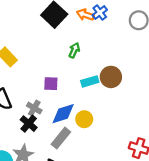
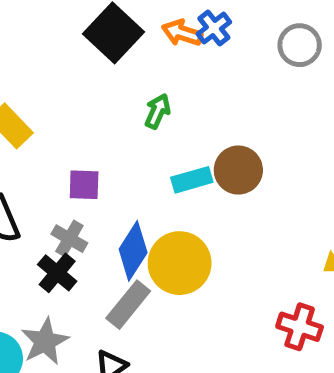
purple square: (51, 84) -> (84, 185), moved
blue diamond: (63, 114) -> (133, 251), turned -40
yellow circle: (84, 119) -> (180, 263), size x1.6

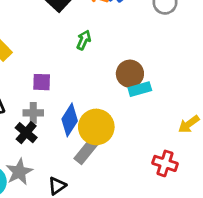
cyan rectangle: (192, 180) -> (140, 89), moved
gray cross: (69, 239) -> (33, 113), turned -30
gray rectangle: (128, 305) -> (86, 151), moved

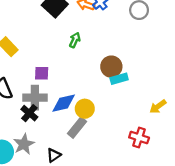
gray cross: (33, 113) -> (35, 98), size x1.5
blue diamond: (70, 120) -> (64, 103), turned 45
yellow circle: (96, 127) -> (85, 109), size x0.7

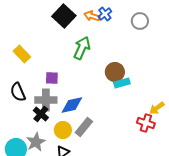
green arrow: (75, 40) -> (82, 48), size x1.6
yellow circle: (85, 109) -> (63, 130), moved
red cross: (139, 137) -> (146, 123), moved

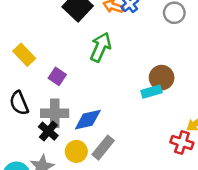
brown circle: (115, 72) -> (162, 78), moved
purple square: (52, 78) -> (57, 76), moved, turned 32

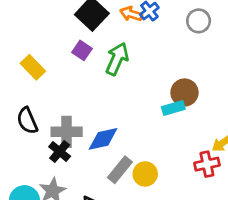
purple square: (57, 76) -> (82, 50), moved
red cross: (182, 143) -> (207, 164), turned -30
yellow circle: (76, 151) -> (145, 174), moved

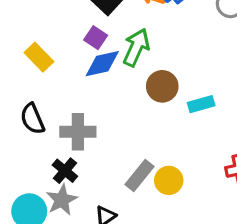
brown circle: (184, 93) -> (162, 86), moved
blue diamond: (103, 139) -> (102, 64), moved
black cross: (60, 151) -> (65, 171), moved

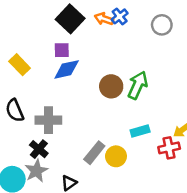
purple square: (96, 38) -> (62, 50), turned -35
green arrow: (136, 47) -> (138, 85), moved
cyan rectangle: (201, 104) -> (140, 131), moved

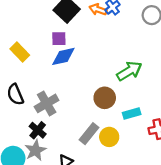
green arrow: (138, 85) -> (129, 71), turned 35
brown circle: (111, 86) -> (105, 98), moved
gray cross: (48, 120) -> (47, 103), turned -30

